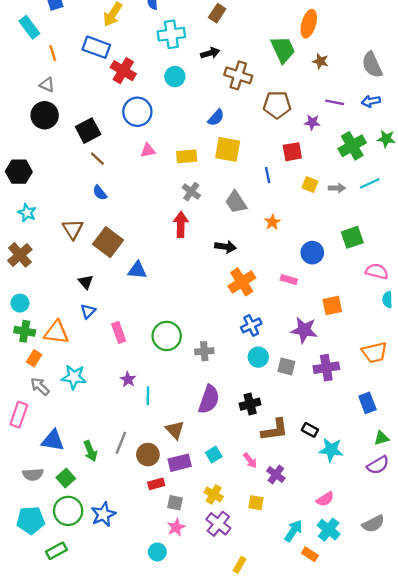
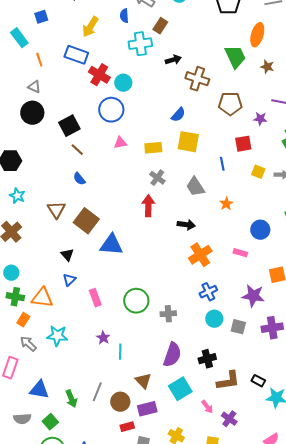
brown rectangle: (217, 13) -> (160, 26), moved
cyan circle: (175, 77) -> (123, 83), moved
blue triangle: (137, 270) -> (111, 245), size x1.4
cyan square: (214, 455) -> (180, 389), moved, size x1.6

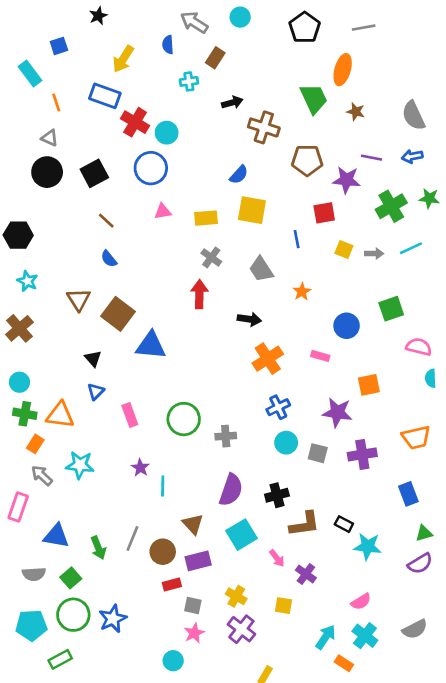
cyan cross: (140, 44) -> (189, 81), size x0.6
purple star: (260, 119) -> (347, 180), size x1.5
black square: (69, 126) -> (94, 173), moved

